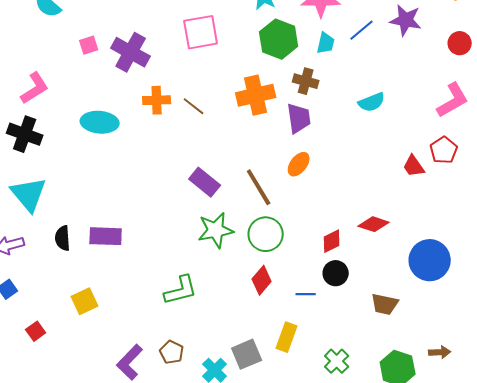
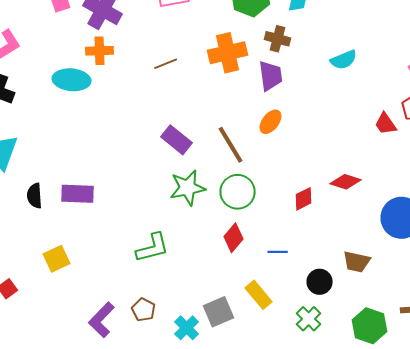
orange cross: (157, 100) -> (100, 51), moved
brown line: (194, 106) -> (166, 64), turned -60
black circle: (336, 273) -> (320, 282), moved
yellow rectangle: (287, 337) -> (259, 295), turned -60

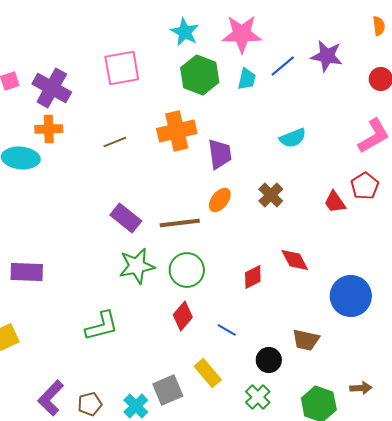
brown cross: (278, 39) -> (271, 195), moved, turned 30
brown line: (231, 145) -> (180, 223), turned -66
red diamond: (346, 182) -> (295, 260), turned 44
blue line: (278, 252) -> (227, 330), turned 30
brown pentagon: (144, 310) -> (90, 404), moved, turned 30

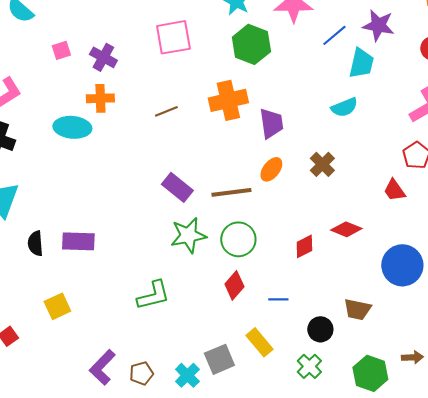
cyan trapezoid: (247, 79) -> (361, 63), moved, size x1.4
purple cross: (52, 88) -> (103, 57), size x0.7
red trapezoid: (335, 202) -> (394, 190), moved
red diamond: (295, 260) -> (346, 229), turned -40
blue line: (227, 330) -> (278, 299), turned -30

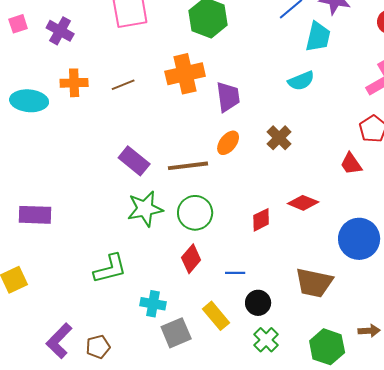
orange cross: (100, 98) -> (74, 83), moved
brown trapezoid: (357, 309) -> (314, 283), size x1.4
black circle: (320, 329) -> (258, 303), moved
cyan cross: (187, 375) -> (153, 304), moved, turned -35

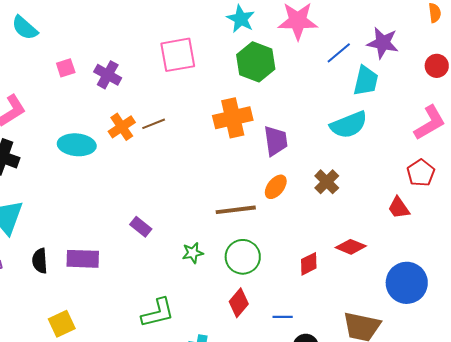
cyan semicircle: (301, 81) -> (349, 125), size x1.4
orange cross: (74, 83) -> (122, 127), turned -32
brown line: (123, 85) -> (154, 124), moved
purple rectangle: (134, 161) -> (141, 227), moved, size x0.7
green star: (145, 209) -> (193, 253), size x0.6

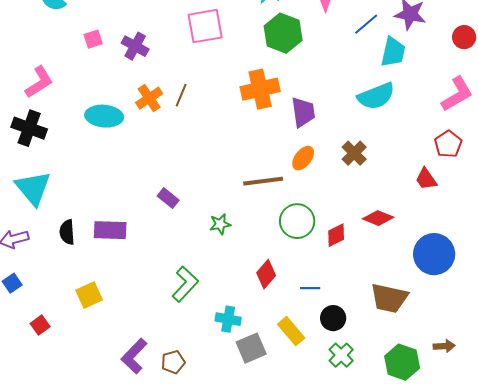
brown line: (154, 124) -> (181, 95), turned -45
green circle: (243, 257) -> (297, 221), moved
green L-shape: (158, 313) -> (185, 284), turned -33

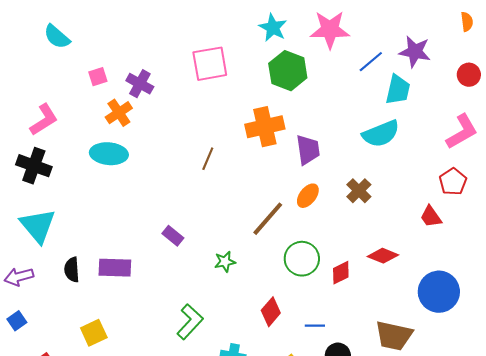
brown line: (181, 95) -> (208, 159), moved
orange cross: (149, 98) -> (119, 113), moved
brown line: (263, 181) -> (268, 219), turned -42

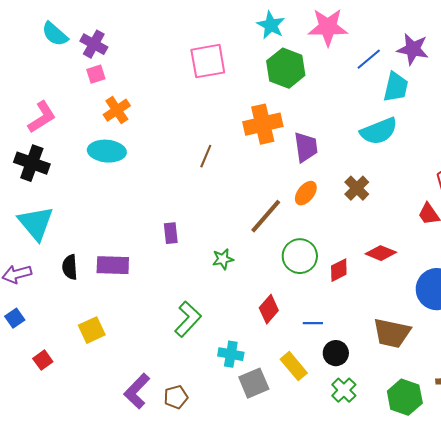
purple cross: (140, 84) -> (94, 44), moved
purple rectangle: (173, 236) -> (171, 233), turned 45

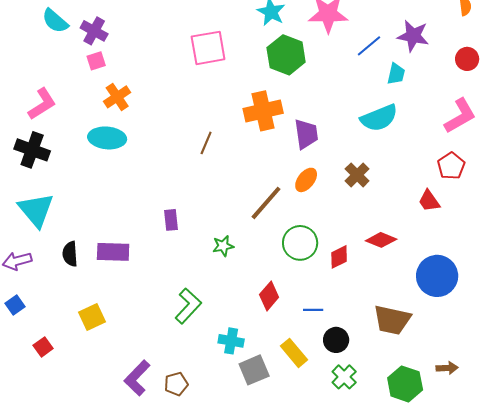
cyan trapezoid: (396, 87) -> (396, 74), size x0.7

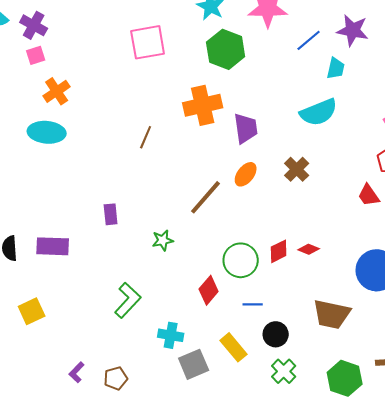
red diamond: (381, 240) -> (309, 249), moved, size x0.7
green circle: (300, 243) -> (241, 260), moved
purple L-shape: (137, 378) -> (77, 372), size x0.6

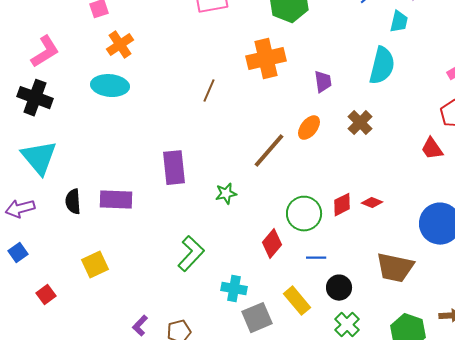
cyan semicircle: (319, 112) -> (382, 66), turned -54
purple trapezoid: (246, 128) -> (323, 82), moved, size x0.7
purple rectangle: (111, 214) -> (174, 168), size x1.6

